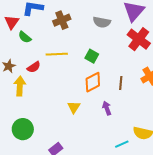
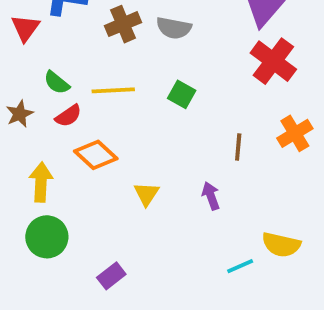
gray semicircle: (102, 22) -> (174, 28), moved
green semicircle: (25, 37) -> (57, 83), moved
orange diamond: (93, 82) -> (96, 155), moved, turned 70
yellow arrow: (20, 86) -> (41, 182), moved

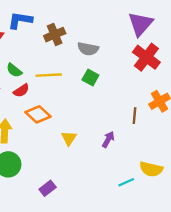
gray semicircle: (174, 28) -> (88, 49), moved
brown line: (238, 147) -> (134, 116), moved
purple arrow: (211, 196) -> (108, 139), turned 49

